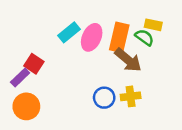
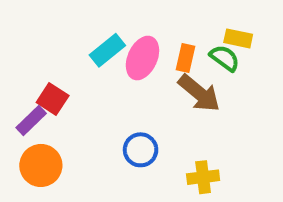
orange rectangle: (119, 37) -> (185, 58), size x0.6
yellow cross: (131, 96) -> (203, 177), moved
blue circle: (104, 98) -> (141, 150), moved

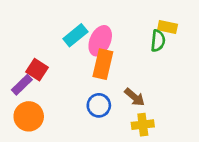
orange rectangle: (185, 58) -> (103, 64), moved, size x1.5
green semicircle: (225, 58) -> (158, 41), turned 60
brown arrow: (199, 93) -> (135, 97), moved, size x0.7

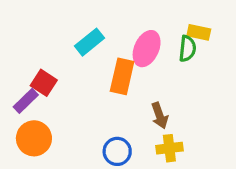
pink ellipse: (100, 41) -> (147, 49), moved
brown arrow: (135, 97) -> (160, 116), turned 30
blue circle: (99, 105) -> (117, 151), moved

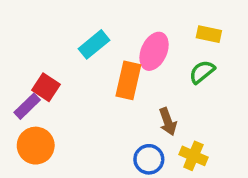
green semicircle: (187, 49) -> (202, 72), moved, turned -135
yellow cross: (169, 148) -> (193, 156), moved, turned 30
blue circle: (117, 151) -> (149, 159), moved

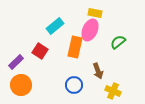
yellow rectangle: (209, 34) -> (95, 13), moved
red square: (46, 87) -> (40, 51), moved
blue circle: (149, 159) -> (74, 85), moved

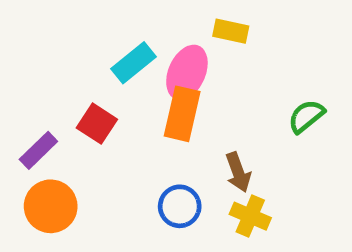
pink ellipse: (90, 30) -> (187, 72), moved
green semicircle: (118, 42) -> (306, 116), moved
yellow cross: (113, 91) -> (250, 216), moved

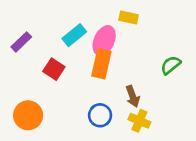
purple rectangle: (38, 150) -> (21, 42), moved

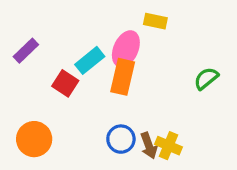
cyan rectangle: (74, 35) -> (90, 60), moved
brown arrow: (133, 96) -> (149, 146), moved

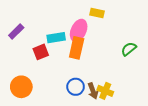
cyan rectangle: (90, 60) -> (56, 38), turned 30
red square: (65, 83) -> (41, 52), turned 35

